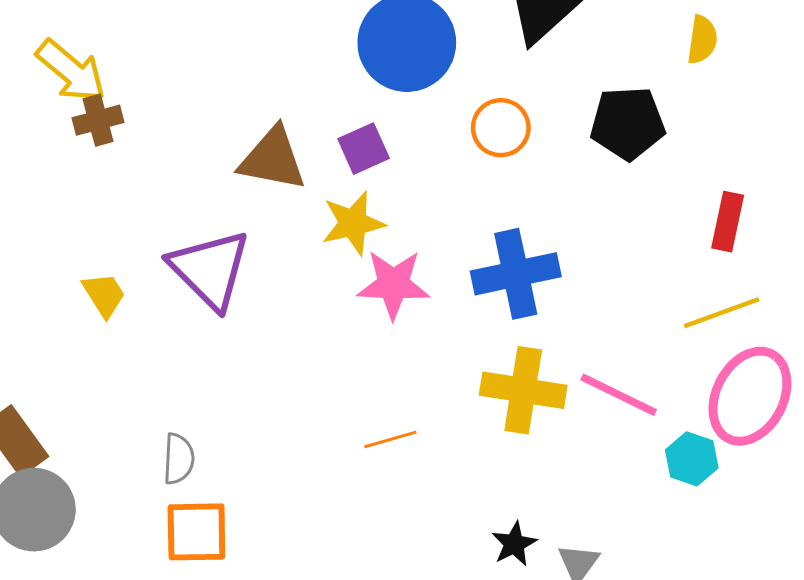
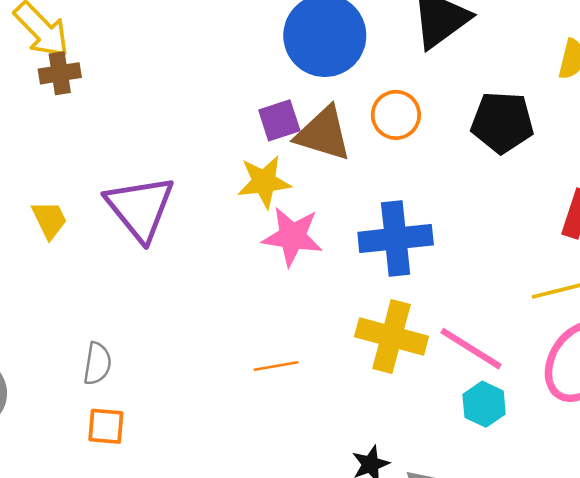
brown triangle: (273, 159) -> (323, 134), moved
cyan hexagon: (692, 459) -> (484, 404), moved
orange square: (196, 532) -> (106, 426), size x0.7

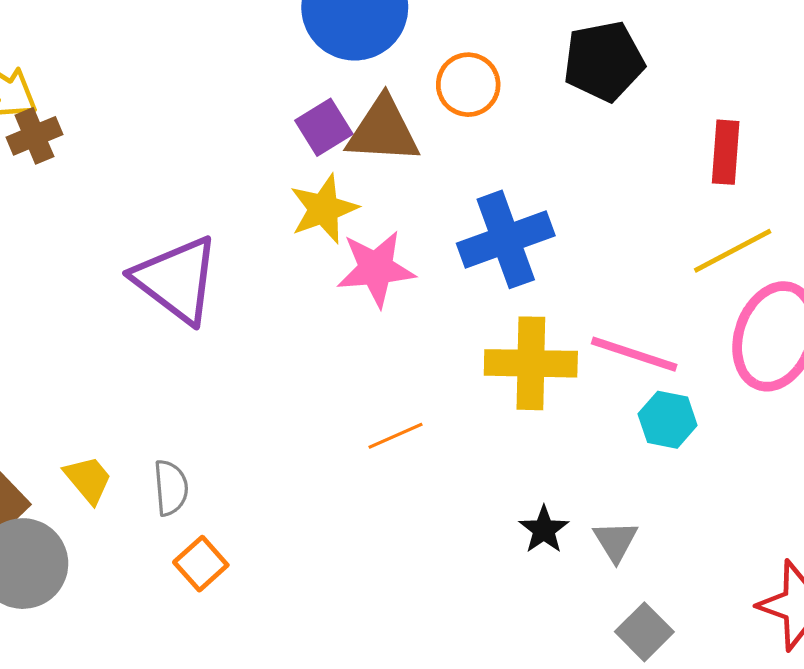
yellow trapezoid: (49, 220) -> (88, 479), moved
orange square: (106, 426) -> (201, 564), turned -33

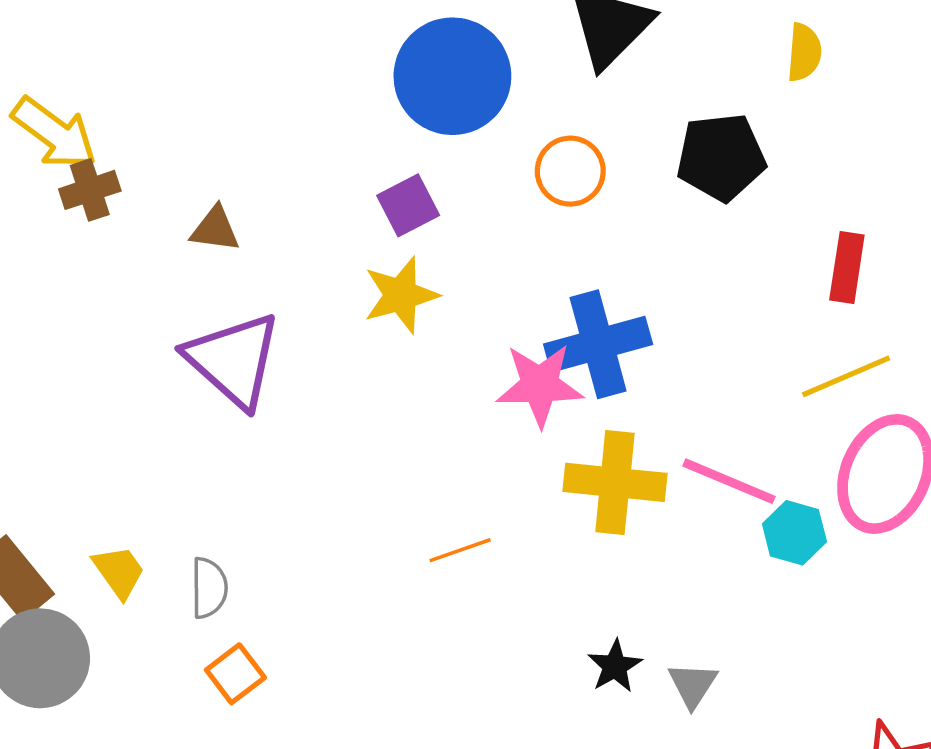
brown triangle: (383, 131) -> (215, 229), moved, size x0.6
pink star: (376, 269) -> (540, 385), moved
cyan hexagon: (668, 420) -> (794, 533), moved

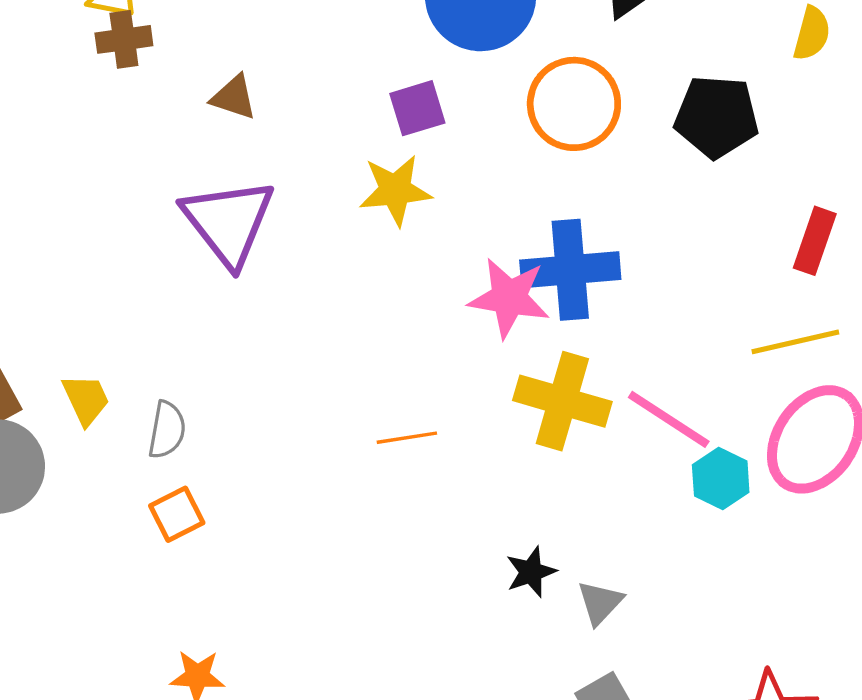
orange circle: (570, 171) -> (574, 104), size x1.4

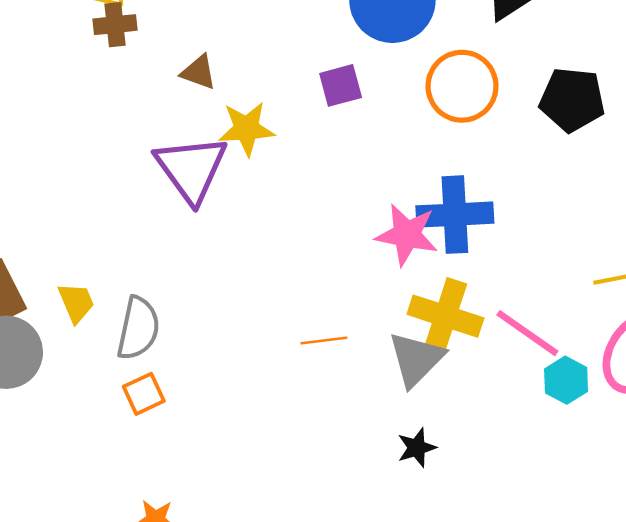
yellow star: (395, 190) -> (247, 129), moved
gray semicircle: (167, 430) -> (138, 328), size x1.4
gray triangle: (600, 603) -> (416, 359), moved, size x1.6

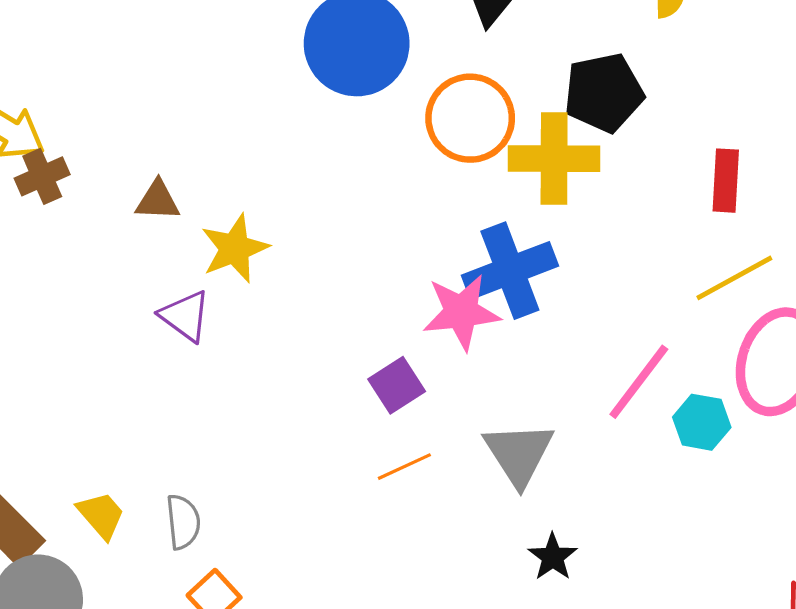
purple square: (341, 85) -> (397, 385), moved
purple triangle: (191, 169) -> (185, 316), size x0.6
yellow cross: (445, 316) -> (554, 159), moved
gray semicircle: (138, 328) -> (183, 522), size x0.7
pink line: (527, 333) -> (639, 382), turned -70

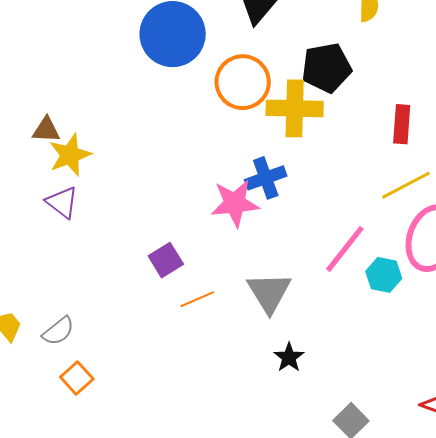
yellow star: (235, 248) -> (70, 155), moved
blue cross: (510, 271) -> (266, 178), size x0.7
purple square: (397, 385) -> (166, 260), moved
gray semicircle: (183, 522) -> (58, 331), turned 56

